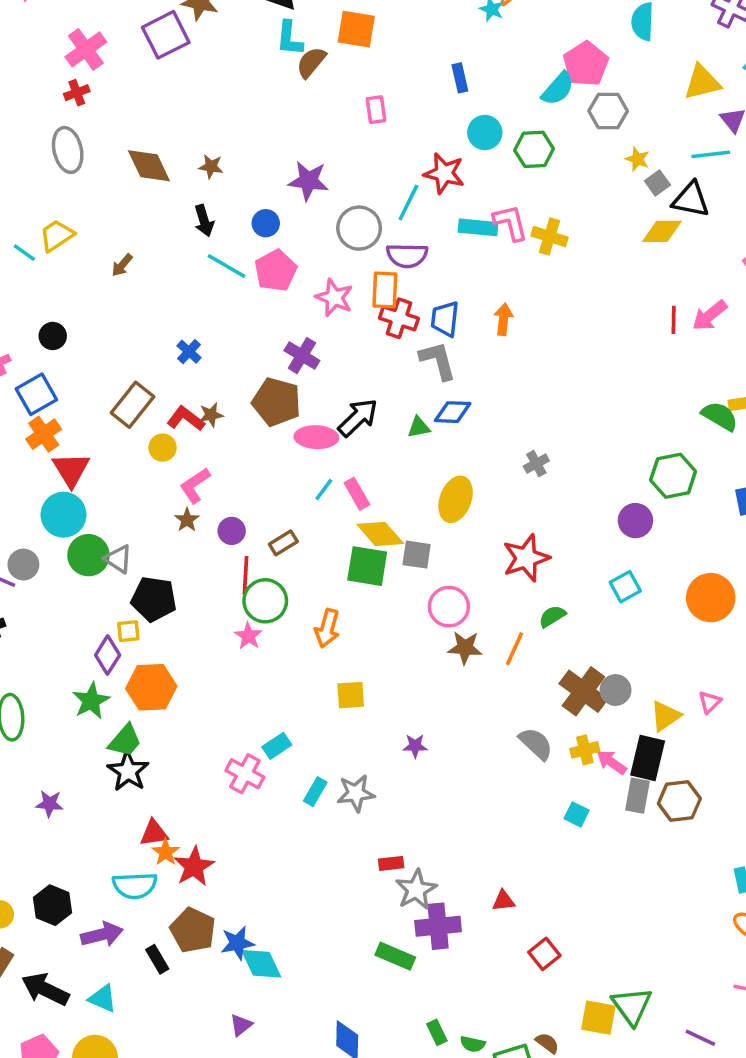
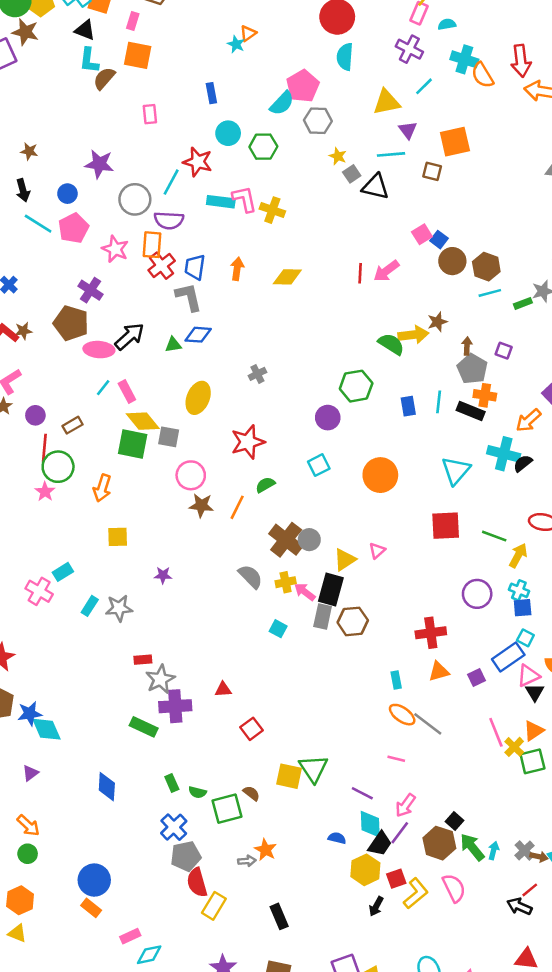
yellow diamond: (662, 231) -> (287, 277), moved
red cross: (399, 318) -> (162, 266), turned 32

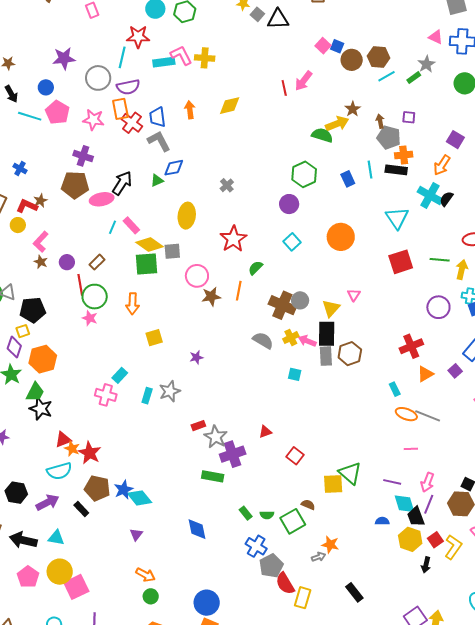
cyan cross: (504, 454) -> (430, 195), turned 30
black trapezoid: (380, 844) -> (416, 517), turned 140

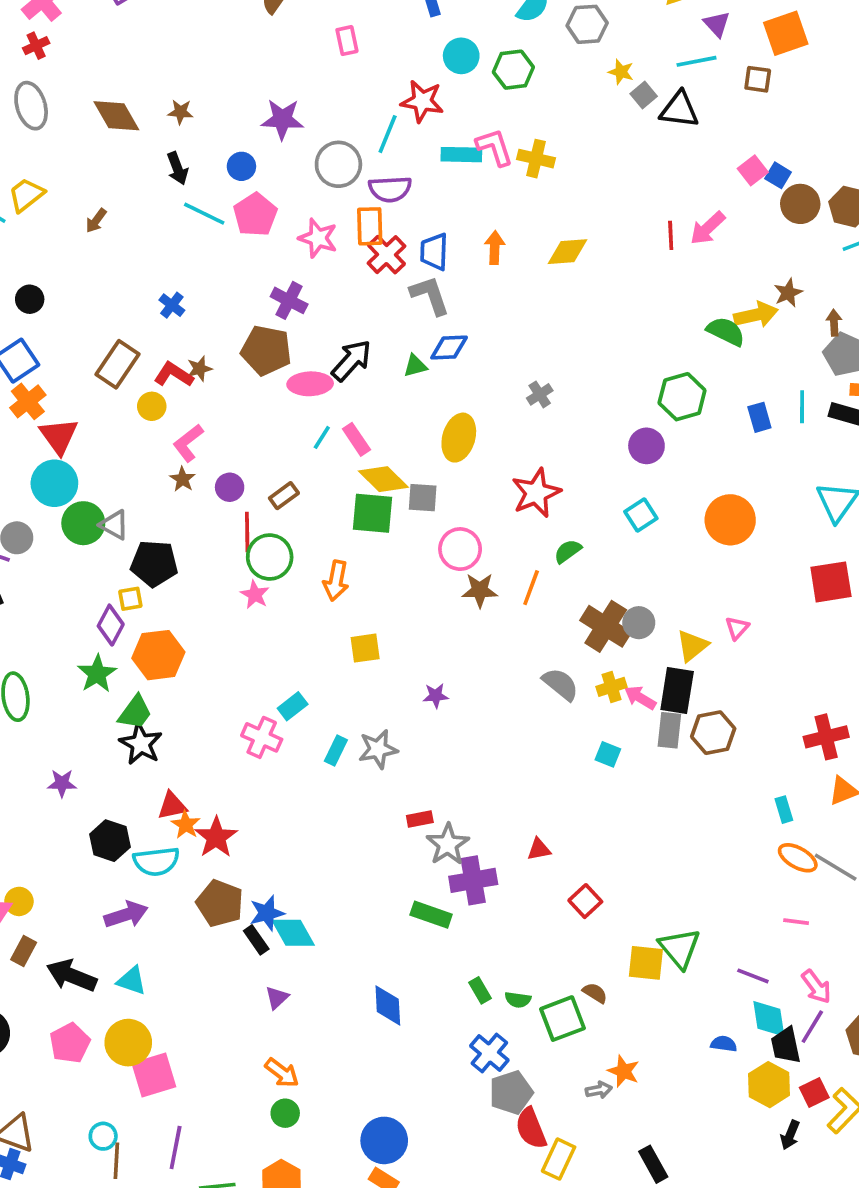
pink arrow: (427, 482) -> (816, 987), turned -66
black hexagon: (16, 493) -> (110, 841), moved
black rectangle: (81, 509) -> (256, 940), moved

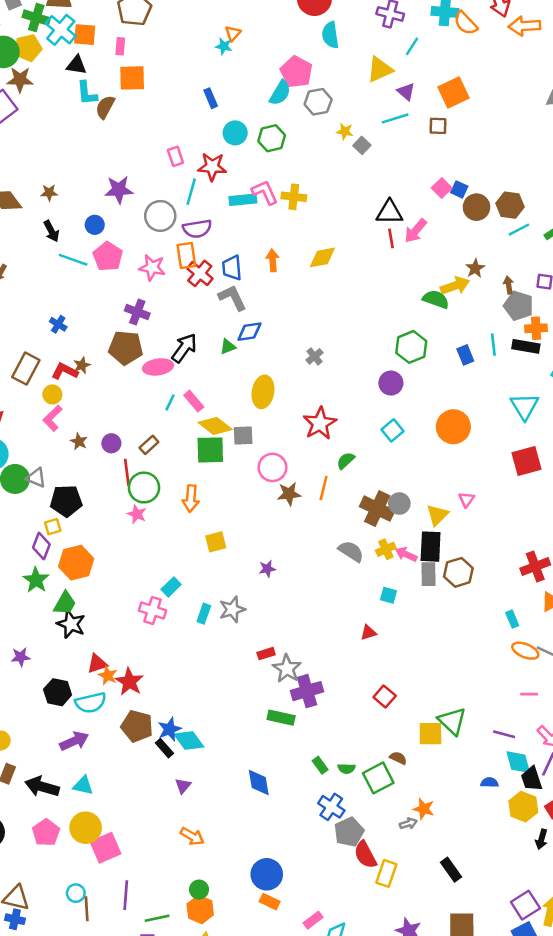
pink rectangle: (347, 41) -> (175, 156), moved
black triangle: (679, 110) -> (389, 212), moved
pink L-shape: (188, 443) -> (53, 418), moved
red triangle: (539, 849) -> (368, 633), moved
green circle: (285, 1113) -> (199, 890), moved

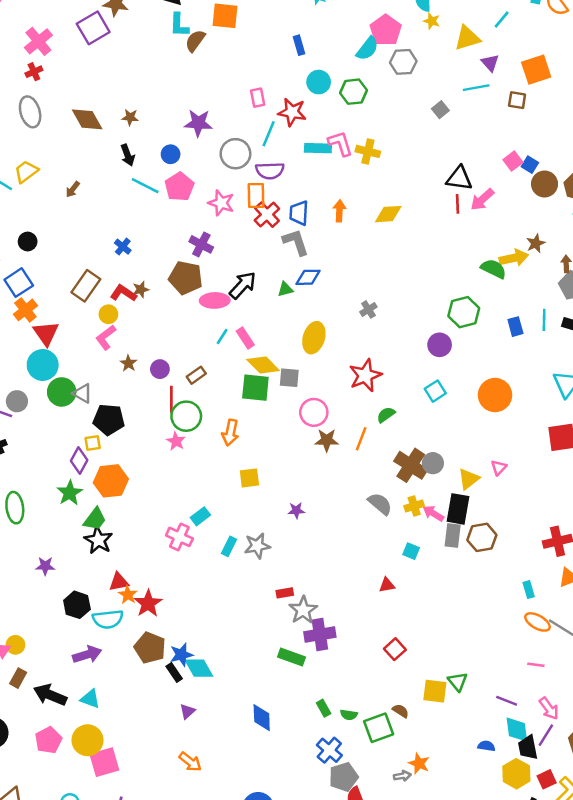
yellow star: (345, 131) -> (432, 21), moved
green triangle: (452, 721) -> (458, 682), size x0.7

